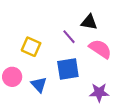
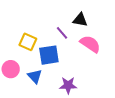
blue square: (68, 69) -> (49, 55), moved
purple star: (99, 92) -> (68, 85), moved

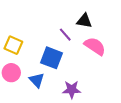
yellow square: (28, 42) -> (13, 45), moved
blue square: (49, 55) -> (51, 58), turned 30

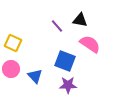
purple line: (65, 35) -> (57, 26), moved
blue square: (51, 58) -> (65, 61), moved

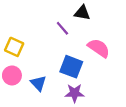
black triangle: (80, 20) -> (82, 13), moved

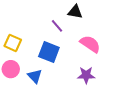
blue square: (71, 67) -> (49, 52), moved
purple star: (75, 93) -> (86, 75), moved

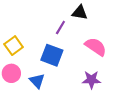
purple line: (57, 26) -> (60, 27), turned 72
yellow square: (13, 43) -> (14, 46), turned 30

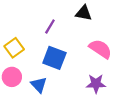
purple line: (60, 27) -> (50, 26), moved

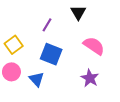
black triangle: (84, 13) -> (78, 12), turned 49
purple star: (96, 84) -> (90, 78), turned 30

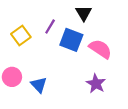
yellow square: (14, 45) -> (21, 35), moved
blue square: (51, 54) -> (71, 40), moved

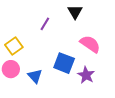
yellow square: (21, 35) -> (14, 46), moved
blue square: (71, 40) -> (64, 63), moved

